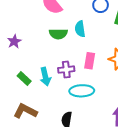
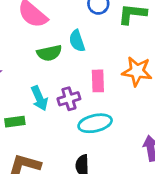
cyan arrow: (45, 77) -> (39, 98), moved
green rectangle: (24, 79) -> (15, 122), turned -40

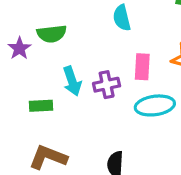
green semicircle: (49, 53) -> (52, 34), moved
cyan ellipse: (95, 123) -> (155, 105), moved

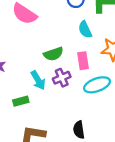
cyan semicircle: (122, 18) -> (85, 30), moved
green semicircle: (52, 34) -> (53, 54), moved

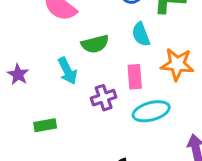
green semicircle: (53, 54) -> (95, 44), moved
cyan arrow: (38, 80) -> (67, 71), moved

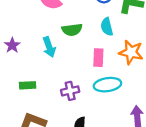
purple cross: (104, 98) -> (70, 91), moved

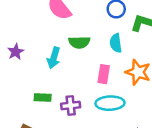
cyan arrow: (49, 47) -> (54, 58), turned 30
green rectangle: (28, 85) -> (43, 97), moved

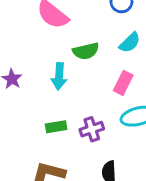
cyan semicircle: (116, 43) -> (130, 43), turned -114
pink rectangle: (104, 74) -> (123, 83), turned 30

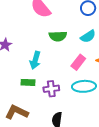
cyan arrow: (59, 76) -> (35, 60), moved

